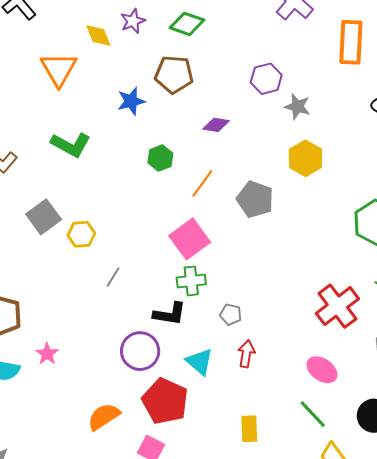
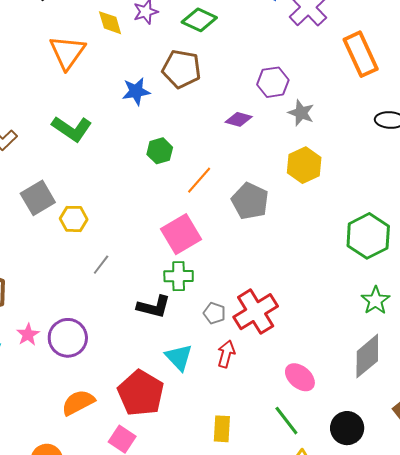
orange rectangle: (351, 42) -> (361, 54), turned -33
purple diamond: (216, 125) -> (239, 119), moved
red cross: (337, 306) -> (256, 312), moved
purple circle: (140, 351) -> (68, 338), moved

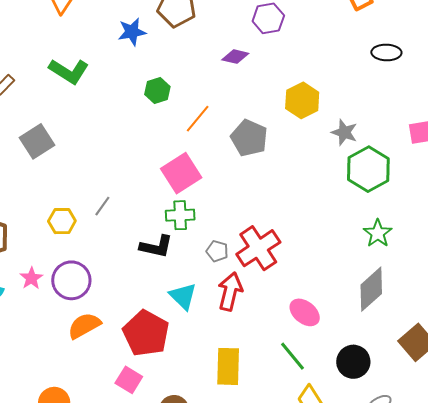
gray star: (301, 113) -> (344, 132), moved
yellow hexagon: (74, 219) -> (62, 221), moved
red arrow: (226, 354) -> (230, 291), size x1.4
orange semicircle: (78, 403) -> (84, 326), moved
yellow rectangle: (222, 429) -> (228, 366), size x1.4

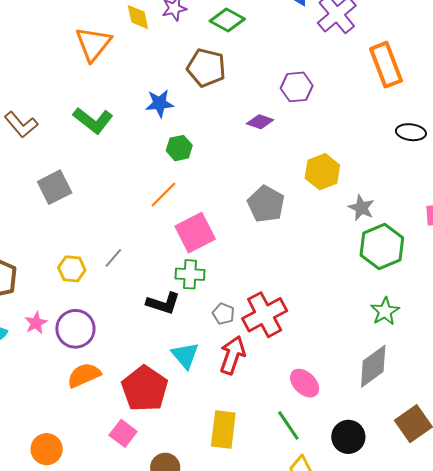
blue star: (132, 32) -> (160, 103), moved
orange line: (198, 119) -> (164, 195), moved

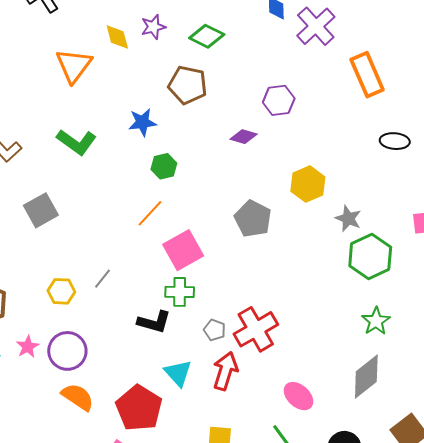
orange semicircle: (84, 375) -> (78, 397), turned 60

